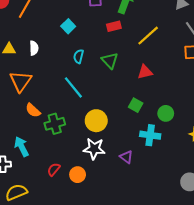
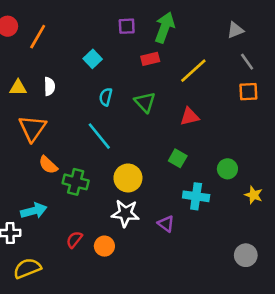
green circle: (166, 113) -> (227, 169), moved
green cross: (55, 124) -> (76, 182), turned 30
cyan arrow: (22, 147) -> (34, 211), turned 102

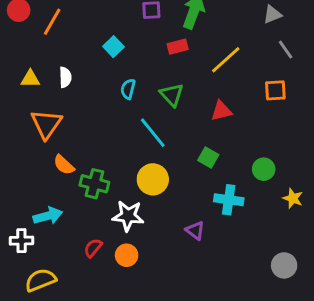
orange square: (248, 92) -> (275, 90), moved
cyan line: (99, 136) -> (153, 133), moved
white star: (125, 213) -> (128, 216), moved

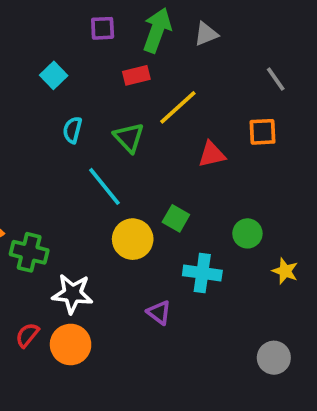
gray triangle: (272, 15) -> (206, 34), moved
yellow line: (226, 60) -> (178, 107), moved
red triangle: (221, 111) -> (212, 154), moved
yellow circle: (153, 179) -> (133, 239), moved
orange circle: (127, 255) -> (71, 344), size x1.4

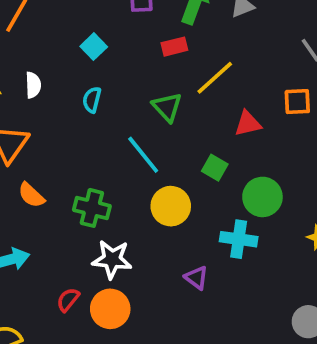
cyan semicircle: (72, 130) -> (92, 100), moved
green square: (176, 218) -> (215, 168), moved
green circle: (247, 233) -> (262, 197), moved, size x1.4
green cross: (29, 252) -> (92, 208), moved

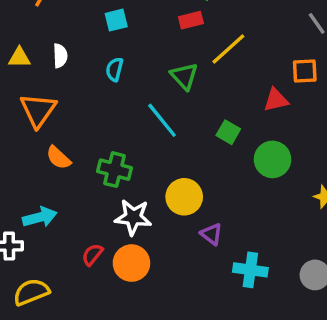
cyan square: (94, 47) -> (116, 20), turned 30
red triangle: (248, 124) -> (276, 100), moved
yellow circle: (171, 206) -> (184, 197), moved
cyan cross: (239, 239) -> (250, 270), moved

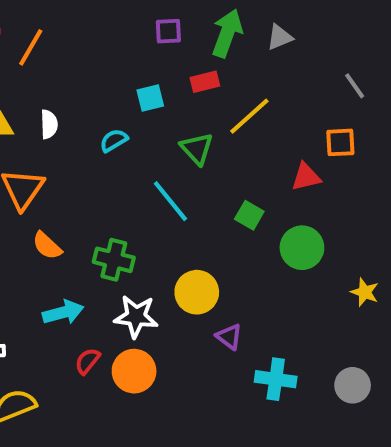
cyan square: (116, 20) -> (150, 98), moved
cyan semicircle: (114, 69) -> (114, 140), turned 45
cyan arrow: (40, 217) -> (63, 312), moved

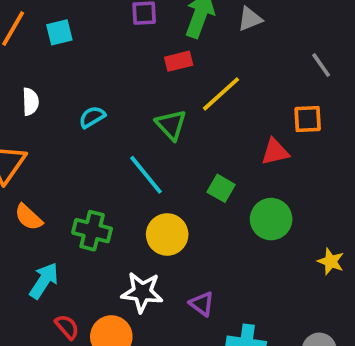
cyan square: (150, 98) -> (59, 32), moved
yellow circle: (197, 292) -> (167, 234), moved
cyan arrow: (63, 312) -> (44, 281), turned -42
white star: (136, 316) -> (142, 292), moved
red semicircle: (87, 361) -> (67, 327), turned 100

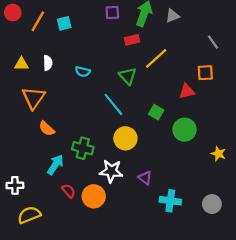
cyan semicircle: (92, 117) -> (83, 72), turned -136
green cross: (92, 231) -> (83, 148), moved

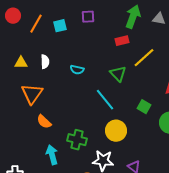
purple square: (112, 13) -> (88, 17), moved
gray triangle: (172, 16) -> (159, 19), turned 32
cyan arrow: (55, 165) -> (52, 155), turned -48

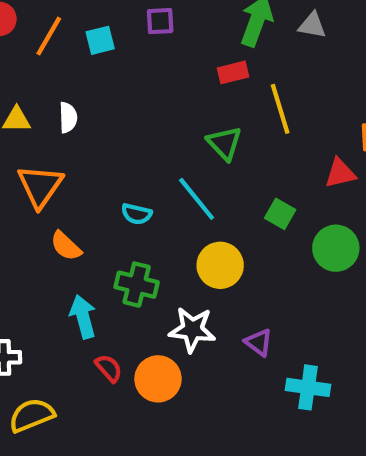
yellow line: (144, 58) -> (280, 109), turned -65
cyan semicircle: (77, 70) -> (137, 214), moved

